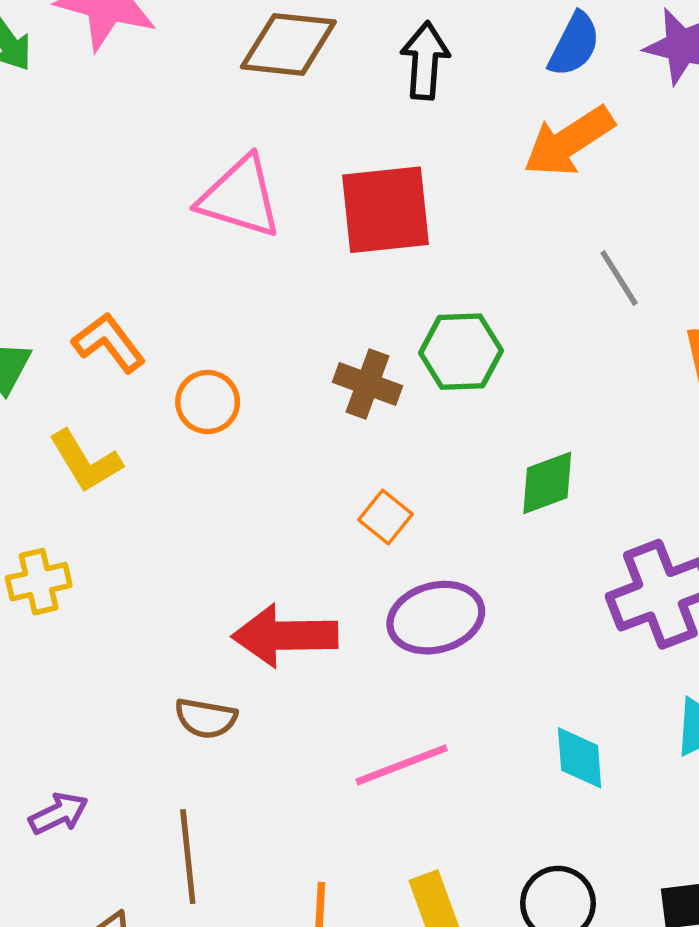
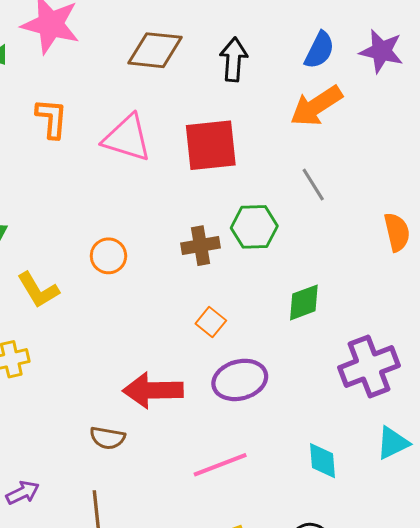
gray line: (619, 278) -> (313, 185), moved
orange L-shape: (109, 343) -> (52, 118), moved, turned 42
brown cross: (368, 384) -> (200, 246), turned -30

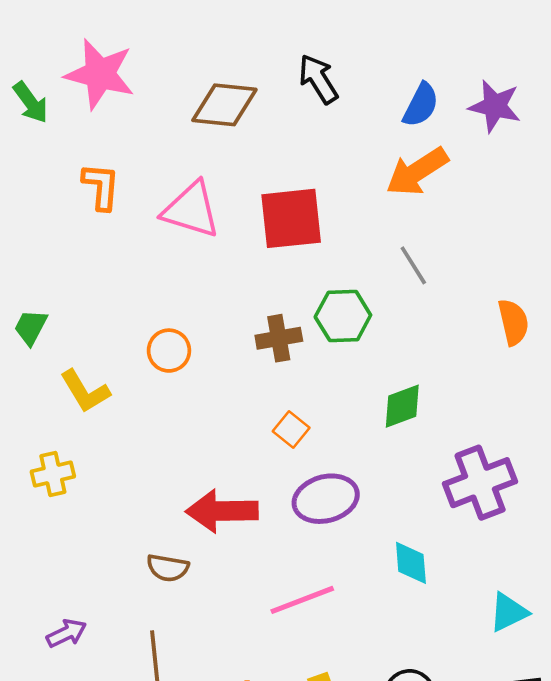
black arrow: (234, 59) -> (318, 79), moved, turned -36
cyan triangle: (393, 443) -> (508, 612), moved
cyan diamond: (322, 461) -> (411, 563), moved

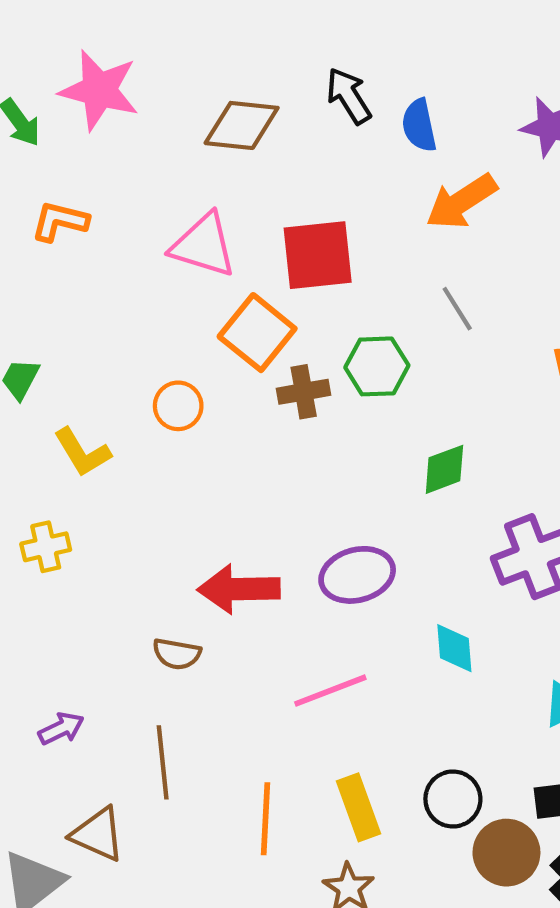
blue semicircle: (421, 105) -> (419, 125), moved, turned 141
orange L-shape: (101, 186) -> (60, 221), moved, turned -81
orange square: (291, 430) -> (257, 333), moved, size x1.8

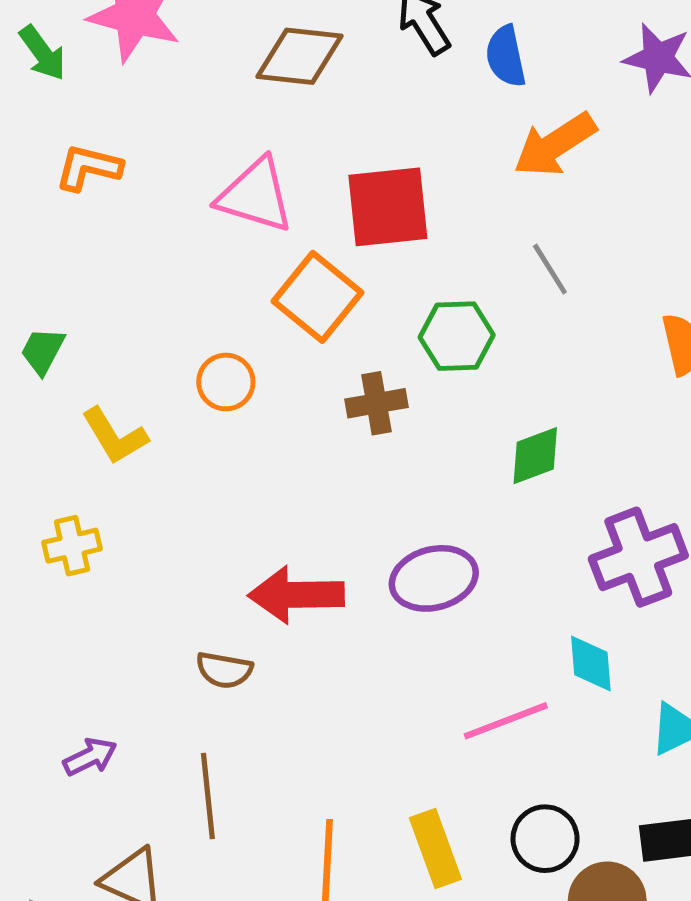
brown cross: (304, 392) -> (376, 403), moved
cyan diamond: (454, 648) -> (591, 664), moved
pink line: (330, 691) -> (506, 721), moved

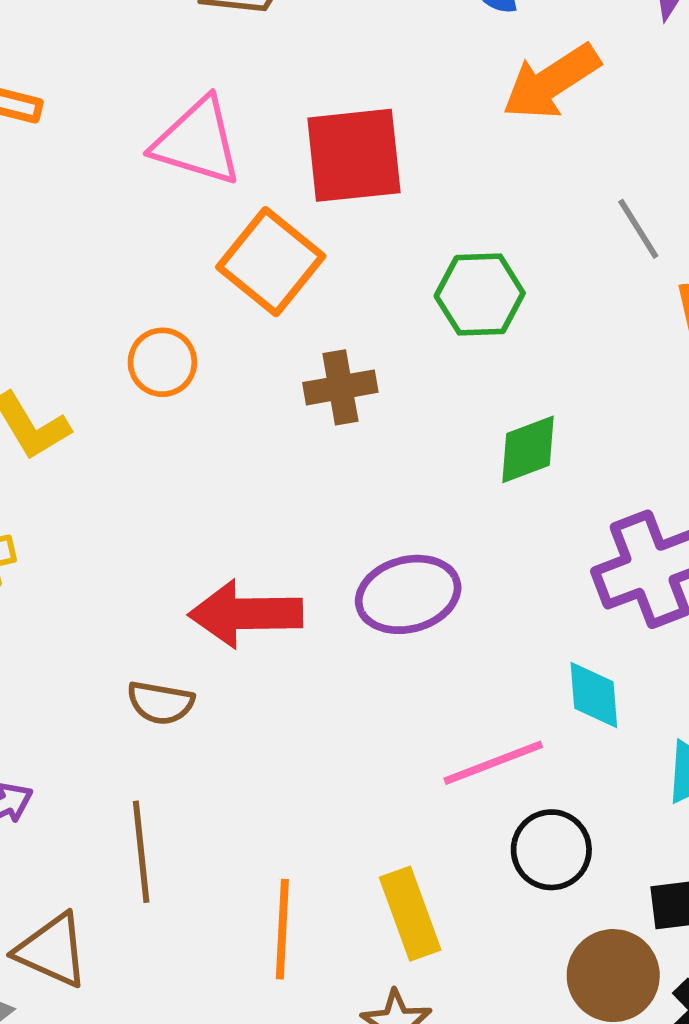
gray line: (550, 269) -> (638, 229), moved
green hexagon: (457, 336) -> (480, 295), moved
black circle: (545, 839) -> (551, 850), moved

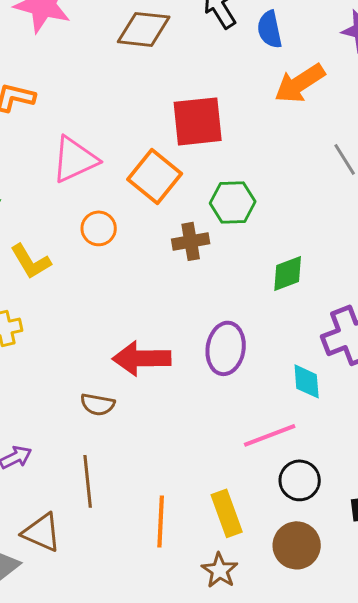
pink triangle: (197, 142) -> (75, 159), moved, turned -42
green hexagon: (480, 295) -> (233, 202), moved
purple ellipse: (408, 594) -> (226, 348), turned -66
cyan diamond: (594, 695) -> (307, 381), moved
brown circle: (613, 976) -> (297, 545), moved

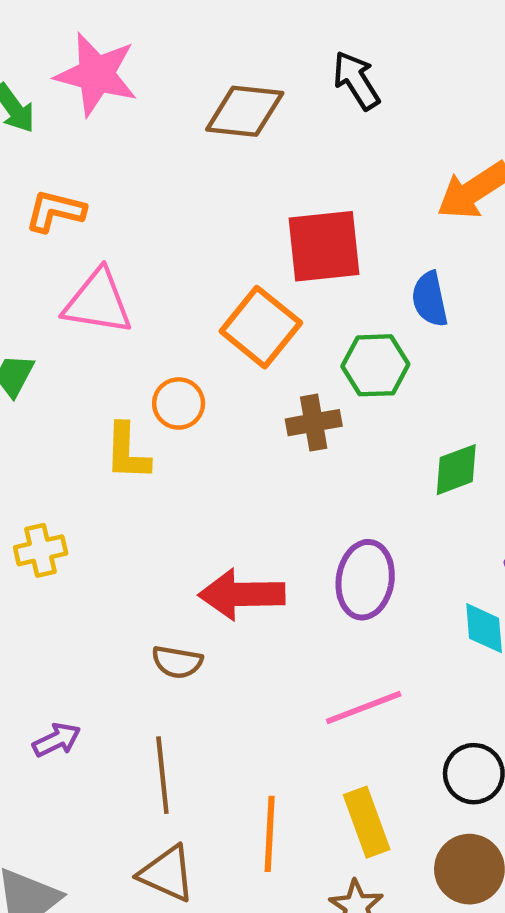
blue semicircle: (270, 29) -> (430, 299), moved
pink triangle: (75, 159) -> (98, 302), moved, turned 34
yellow L-shape: (31, 261) -> (127, 452), moved, turned 33
pink line: (270, 435) -> (364, 708), moved
brown triangle: (42, 532) -> (167, 874), moved

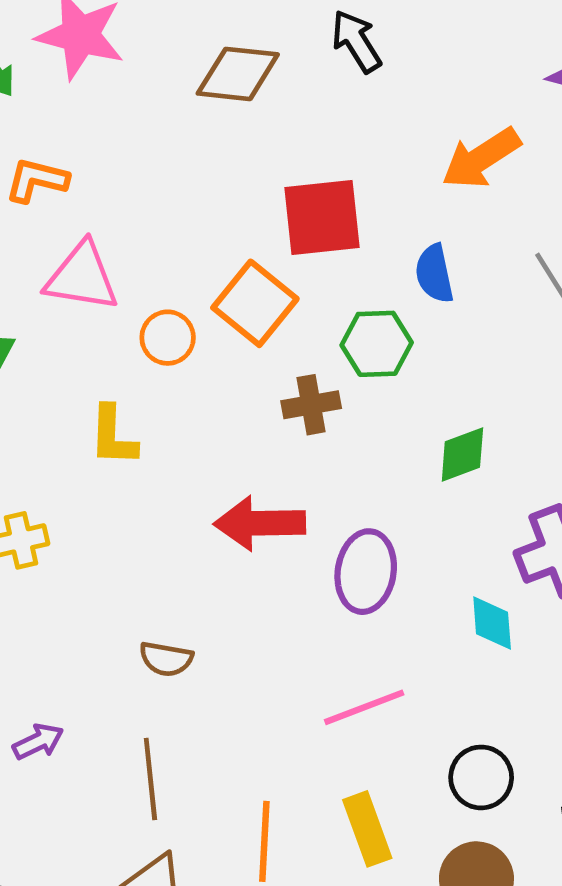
orange circle: (179, 403) -> (168, 338), moved
red arrow: (242, 594) -> (260, 523), moved

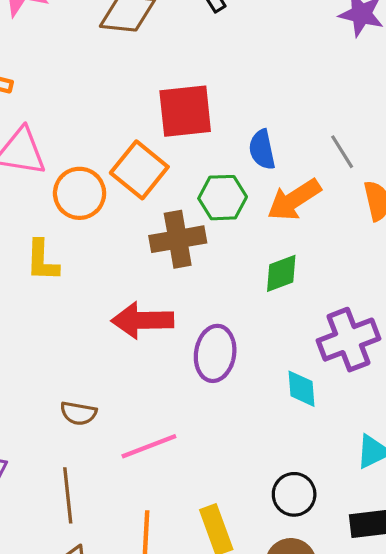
orange arrow: (481, 158) -> (294, 200), moved
orange circle: (168, 338) -> (80, 193), size x1.4
brown cross: (311, 405) -> (178, 239), size x1.4
pink line: (364, 707) -> (149, 446), moved

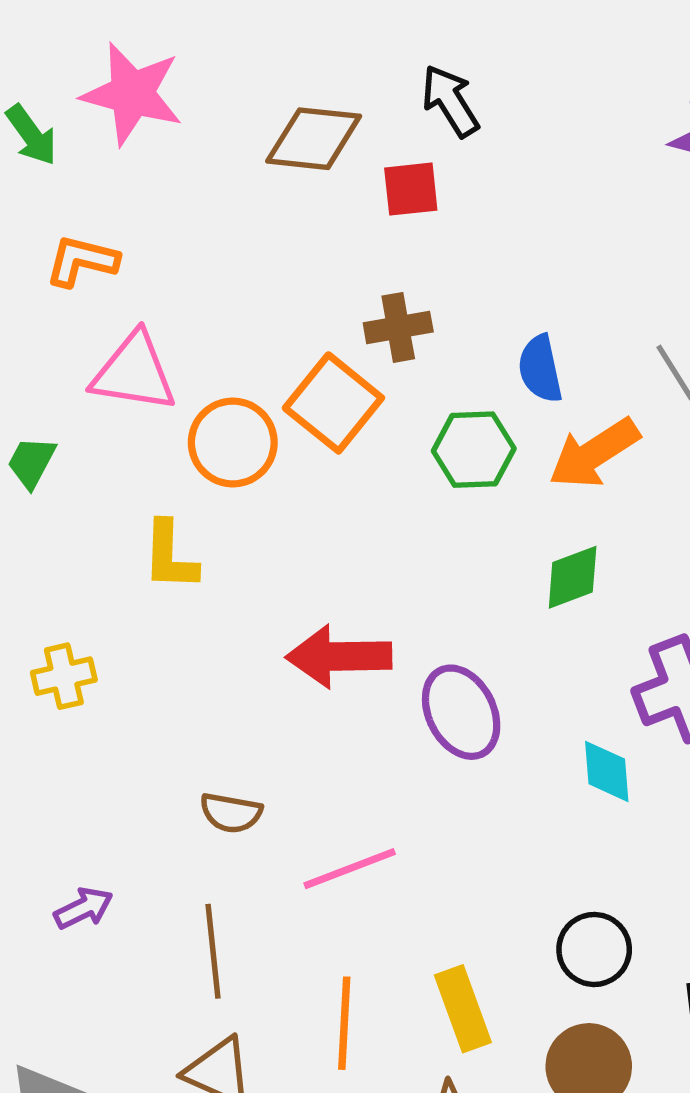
red square: (185, 111) -> (411, 189), moved, size x0.6
brown cross: (178, 239) -> (398, 327), moved, size x0.7
purple ellipse: (215, 353) -> (461, 712), turned -36

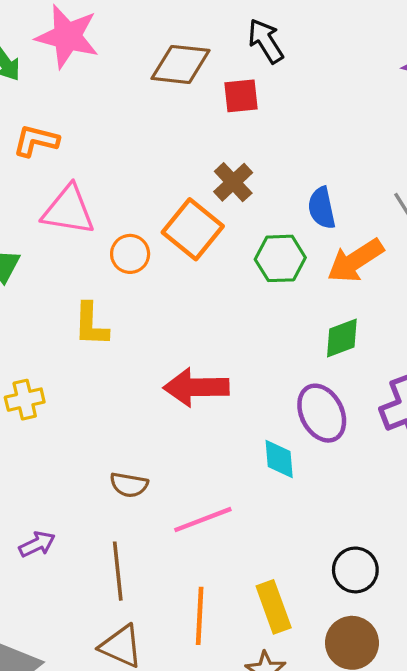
brown cross: (398, 327) -> (233, 182), turned -33
orange circle: (233, 442) -> (130, 254), size x0.7
purple ellipse: (461, 712) -> (322, 413), moved
cyan diamond: (607, 771) -> (279, 459), moved

